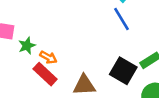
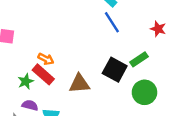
green star: (27, 46) -> (26, 81), moved

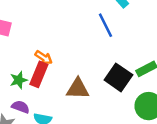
blue line: (112, 22) -> (106, 25), moved
red rectangle: (43, 74) -> (39, 74), turned 65

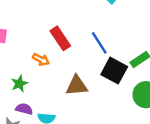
blue line: (106, 25) -> (99, 43), moved
red rectangle: (39, 74) -> (60, 38), moved, turned -50

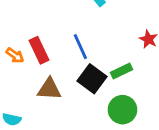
red rectangle: (60, 38) -> (39, 50), moved

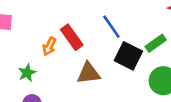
orange arrow: (15, 55) -> (49, 46), turned 90

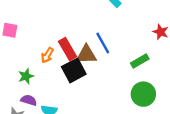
black square: (128, 56) -> (74, 70), moved, turned 30
brown triangle: (89, 73) -> (86, 55), moved

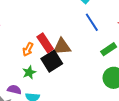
blue line: (103, 43) -> (92, 22), moved
green star: (26, 76) -> (29, 72), moved

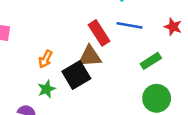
blue line: (92, 22) -> (130, 25), turned -48
red rectangle: (45, 43) -> (99, 33), moved

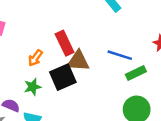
blue line: (130, 25) -> (120, 55), moved
red rectangle: (99, 33) -> (65, 43), moved

